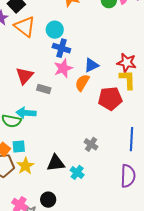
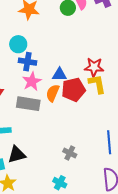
blue triangle: (91, 65) -> (59, 75), turned 35
gray rectangle: (44, 89) -> (28, 104), moved, size x1.6
red pentagon: (110, 99) -> (73, 90), moved
black triangle: (56, 163) -> (17, 155), moved

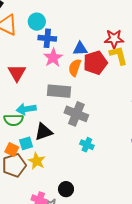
gray rectangle: (28, 104) -> (59, 91), moved
gray cross: (70, 153) -> (76, 114), moved, size x1.6
cyan cross: (60, 183) -> (87, 145), moved

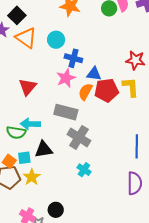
blue cross: (47, 38) -> (73, 58), moved
red star: (114, 39) -> (135, 60), moved

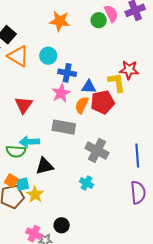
yellow L-shape: (131, 87) -> (117, 82), moved
gray cross: (79, 137) -> (97, 150), moved
cyan square: (24, 158) -> (22, 184), moved

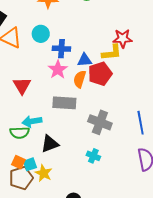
yellow L-shape: (117, 82) -> (112, 52), turned 100

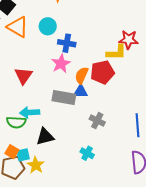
blue triangle: (85, 60) -> (81, 91), moved
gray cross: (100, 122) -> (97, 121), size x0.7

